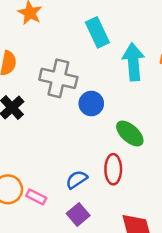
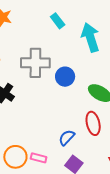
cyan rectangle: (97, 32) -> (58, 21), size x0.7

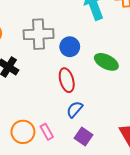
red ellipse: (93, 123) -> (67, 80), moved
pink rectangle: (39, 158) -> (47, 132), turned 49

